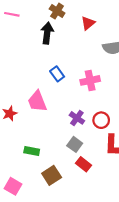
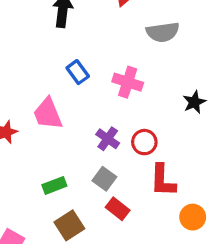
pink cross: (90, 80) -> (128, 82), turned 30
green rectangle: (32, 151) -> (54, 185), moved, turned -32

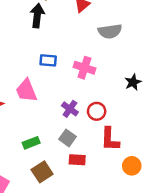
blue rectangle: (78, 72) -> (48, 60), turned -49
red rectangle: (118, 209) -> (77, 160), turned -35

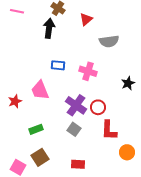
purple cross: (70, 109) -> (76, 105), size x1.5
green rectangle: (31, 143) -> (36, 129), moved
red rectangle: (77, 160) -> (78, 164), moved
brown square: (42, 172) -> (40, 157), moved

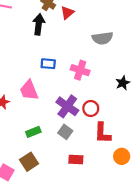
red triangle: (86, 19) -> (67, 13), moved
green rectangle: (36, 129) -> (33, 132), moved
red rectangle: (78, 164) -> (76, 160), moved

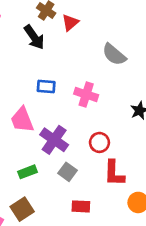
black arrow: (39, 24) -> (34, 37), turned 138
gray semicircle: (102, 38) -> (114, 54), turned 48
purple cross: (67, 106) -> (54, 140), moved

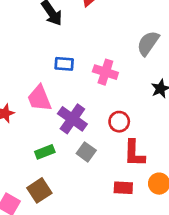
gray semicircle: (114, 54) -> (148, 43), moved, turned 85
red rectangle: (81, 206) -> (123, 188), moved

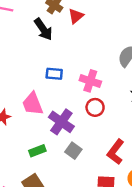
red circle: (119, 122) -> (95, 107), moved
red L-shape: (134, 153) -> (116, 152), turned 35

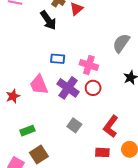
purple cross: (61, 122) -> (68, 88), moved
green rectangle: (37, 151) -> (27, 131), moved

